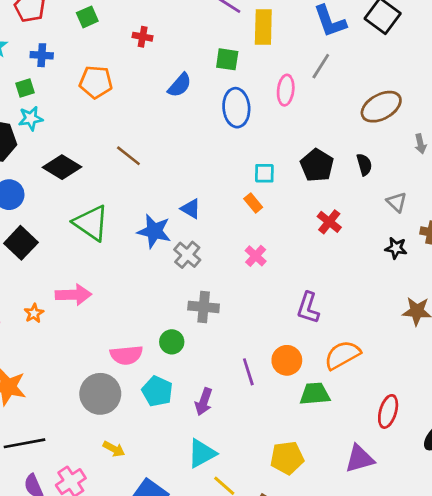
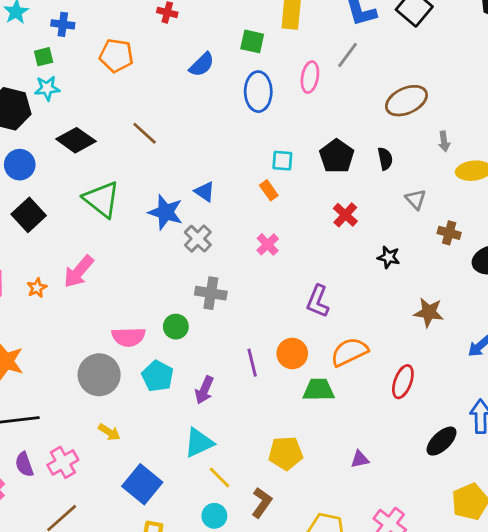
black star: (396, 248) -> (389, 257), moved
pink arrow: (73, 295) -> (79, 272), turned 128
red ellipse: (388, 411) -> (403, 382), moved
purple triangle: (360, 459) -> (360, 459), size x0.6

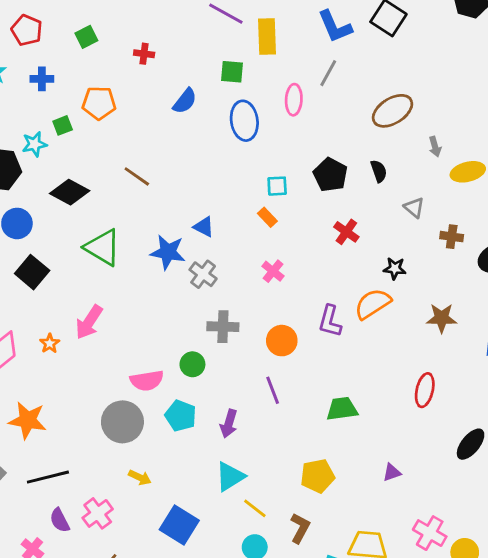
green square: (44, 57) -> (63, 125), moved
orange semicircle: (349, 352) -> (373, 304), moved
orange circle: (292, 353) -> (282, 341), moved

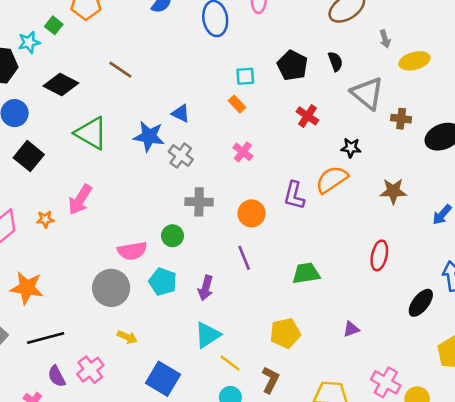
green square: (63, 125) -> (54, 25), turned -30
gray triangle: (414, 208) -> (367, 93), size x1.8
orange star: (50, 343) -> (45, 219), turned 30

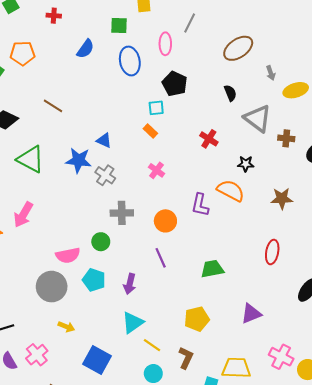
black pentagon: (292, 65) -> (175, 84), moved
orange semicircle: (332, 179) -> (231, 191), turned 64
purple triangle: (351, 329) -> (251, 314), size x1.5

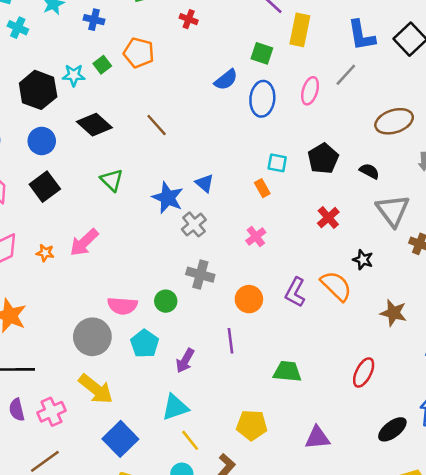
blue semicircle: (85, 49) -> (226, 80), moved
black pentagon: (175, 84) -> (323, 159), moved
black semicircle: (230, 93) -> (369, 171), turned -56
green triangle: (31, 159) -> (112, 180), size x0.7
yellow arrow: (66, 327) -> (96, 389), size x1.8

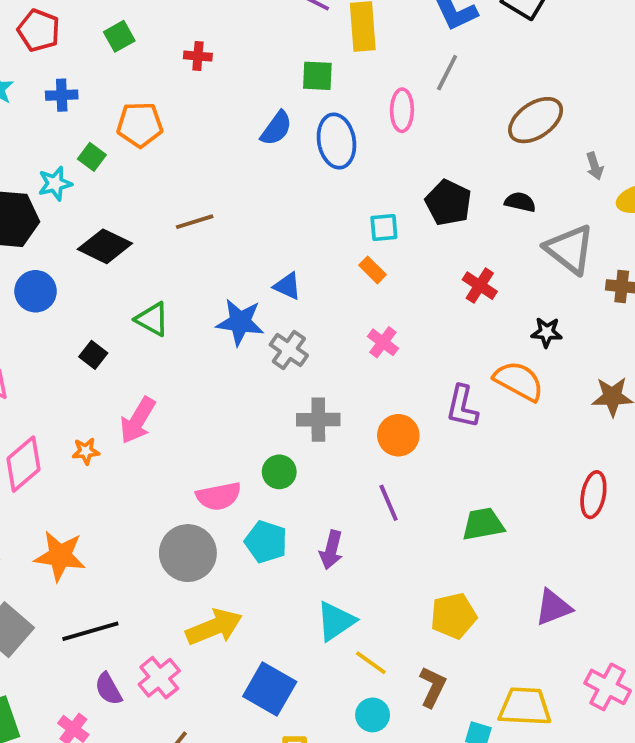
brown line: (157, 125) -> (195, 222), turned -50
black square: (45, 187) -> (93, 355), moved, size x0.6
yellow arrow: (96, 389) -> (214, 627), turned -45

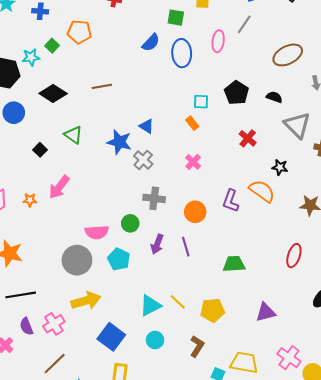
purple arrow: (331, 550) -> (157, 244), moved
yellow line: (371, 663) -> (178, 302), moved
cyan circle: (373, 715) -> (155, 340), moved

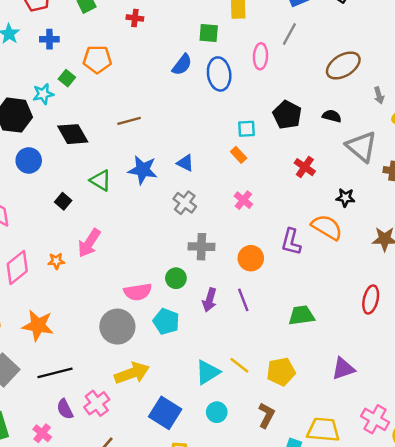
black diamond: (53, 94) -> (73, 134), turned 32
blue star: (119, 142) -> (143, 170), moved

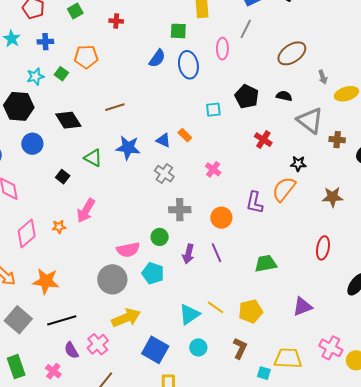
cyan star: (43, 94) -> (35, 77), moved
orange rectangle: (239, 155) -> (185, 135), moved
orange semicircle: (327, 227) -> (284, 189), turned -80

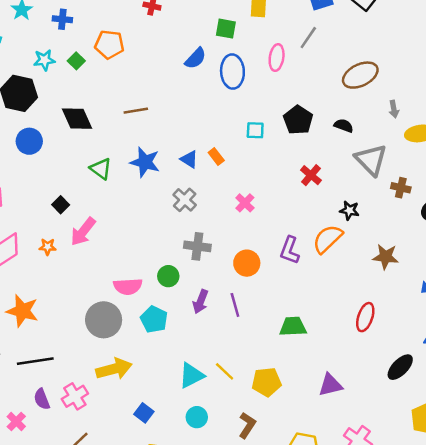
black square: (63, 177) -> (61, 205), moved
blue square: (155, 350) -> (144, 413), size x0.6

